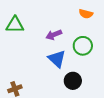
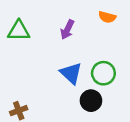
purple arrow: (54, 35) -> (67, 30), moved, turned -42
green circle: (83, 46) -> (103, 73), moved

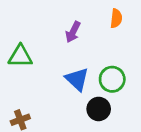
orange semicircle: (107, 17) -> (116, 18), turned -98
green triangle: (19, 31) -> (20, 56), moved

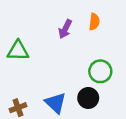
orange semicircle: (116, 18) -> (94, 22), moved
blue triangle: (77, 79) -> (56, 103), moved

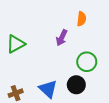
purple arrow: (65, 29) -> (62, 38), moved
green triangle: (18, 51) -> (16, 44), turned -30

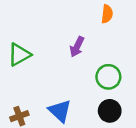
orange semicircle: (82, 19) -> (107, 14), moved
black circle: (76, 85) -> (110, 111), moved

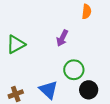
green circle: (108, 77) -> (74, 70), moved

